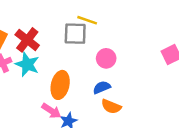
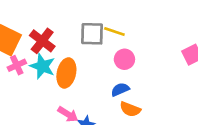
yellow line: (87, 20) -> (114, 31), moved
orange ellipse: (60, 85) -> (66, 73), moved

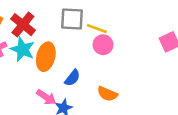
yellow line: (114, 31) -> (97, 29), moved
blue semicircle: (120, 89) -> (72, 78), moved, turned 150

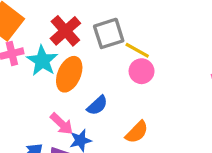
gray square: (72, 19) -> (109, 33), turned -30
red cross: (23, 25) -> (65, 31), moved
orange semicircle: (107, 94) -> (137, 132), turned -78

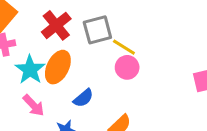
cyan star: (42, 61) -> (30, 70), moved
pink arrow: (62, 124) -> (34, 105), moved

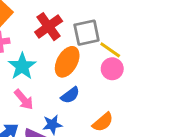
orange ellipse: (58, 67) -> (67, 62), moved

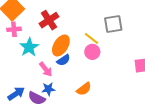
gray square: (87, 33) -> (113, 24), moved
blue semicircle: (70, 95) -> (63, 60), moved
pink arrow: (24, 100) -> (46, 69), moved

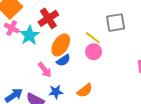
pink cross: (14, 29) -> (12, 28), turned 32
cyan star: (29, 47) -> (29, 35), moved
blue star: (48, 89) -> (56, 92), moved

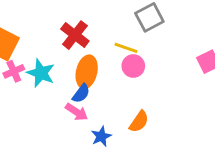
red cross: (48, 18) -> (75, 35), moved
pink cross: (12, 28) -> (14, 71), turned -32
blue semicircle: (63, 60) -> (81, 93), moved

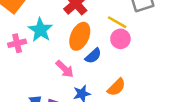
pink cross: (14, 71) -> (17, 43), moved
blue semicircle: (81, 93) -> (93, 56), moved

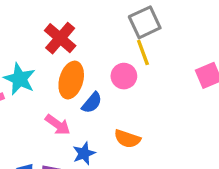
yellow line: (117, 22) -> (143, 52), moved, turned 48
orange semicircle: (116, 87) -> (127, 139), turned 72

